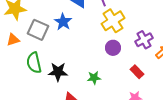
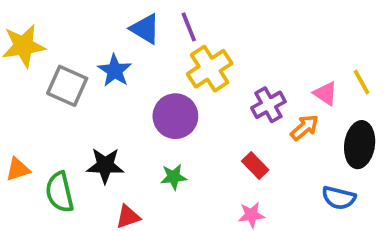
orange triangle: (13, 40) -> (18, 169), moved
purple circle: (113, 48) -> (175, 116), moved, size x1.5
green semicircle: (34, 63) -> (60, 192), moved

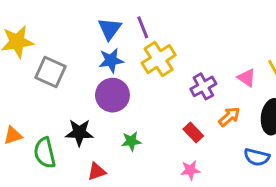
blue triangle: (145, 29) -> (110, 29), turned 35
blue star: (115, 71) -> (111, 60), moved, turned 30
purple circle: (175, 116) -> (112, 95), moved
orange arrow: (305, 128) -> (229, 117), moved

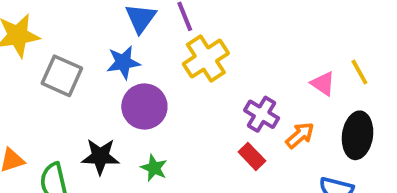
blue star: (111, 60) -> (123, 62), moved
purple cross: (203, 86) -> (262, 114), moved, turned -30
green star: (131, 141) -> (154, 168), moved, turned 30

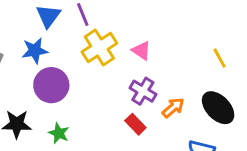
pink triangle: (323, 83) -> (141, 51), moved
black ellipse: (358, 135) -> (218, 108), turned -52

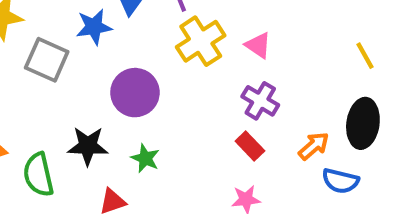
blue star: (35, 51) -> (94, 27), moved
orange arrow: (173, 108) -> (314, 146), moved
black ellipse: (218, 108) -> (363, 123), turned 52

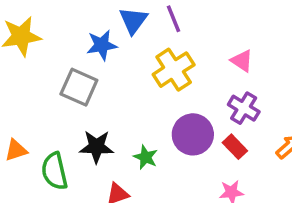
yellow cross: (201, 41) -> (174, 70), moved
gray square: (47, 60) -> (79, 87), moved
purple circle: (135, 93) -> (193, 134), moved

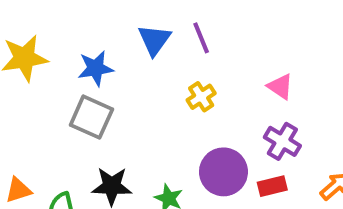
blue star: (102, 45) -> (96, 68), moved
yellow cross: (174, 70) -> (201, 97), size x0.6
red rectangle: (235, 147) -> (272, 186), turned -60

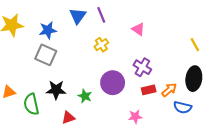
pink triangle: (280, 87) -> (138, 29), moved
red rectangle: (272, 186) -> (149, 90), moved

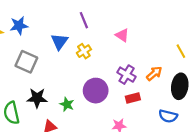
blue triangle: (78, 16) -> (59, 42), moved
blue star: (48, 30) -> (19, 26), moved
orange arrow: (169, 90) -> (154, 73), moved

